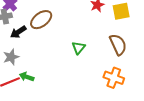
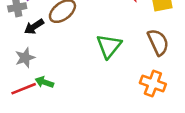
green triangle: (79, 48) -> (109, 46), size x1.5

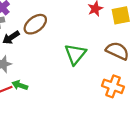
brown semicircle: (158, 42) -> (117, 51), turned -40

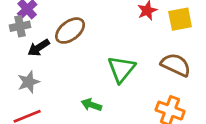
green arrow: (20, 85) -> (91, 105), moved

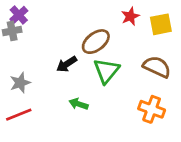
brown ellipse: (70, 31) -> (96, 42), moved
black arrow: (39, 48) -> (67, 64), moved

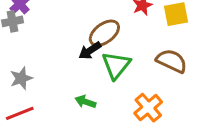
black arrow: (67, 64) -> (90, 51), moved
orange cross: (152, 109) -> (148, 108), moved, turned 30

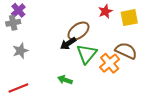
gray star: (21, 78) -> (20, 51), moved
orange cross: (148, 108) -> (110, 63), moved

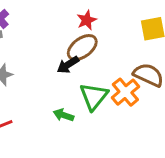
red star: (105, 11) -> (87, 20), moved
green triangle: (87, 54) -> (94, 96), moved

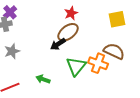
orange cross: (125, 92) -> (98, 63), turned -30
green arrow: (64, 115) -> (43, 79), moved

